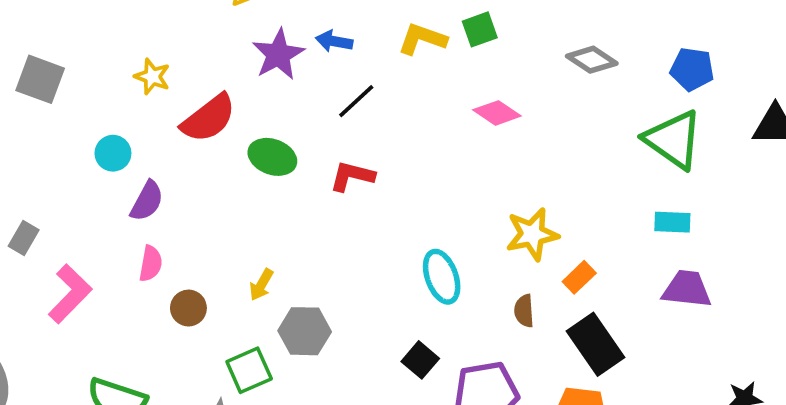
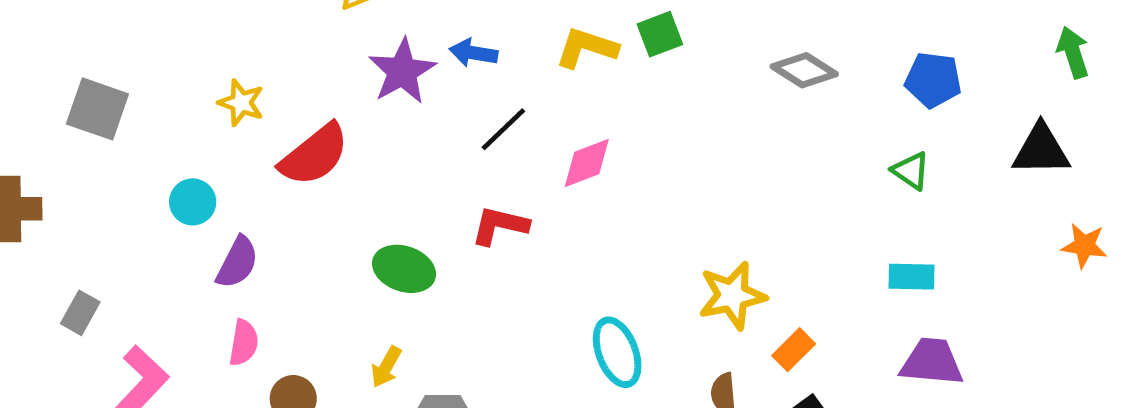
pink diamond: (497, 113) -> (587, 163), moved, turned -54
green triangle: (673, 140) -> (911, 171), size x0.5
green ellipse: (272, 157) -> (404, 269), moved

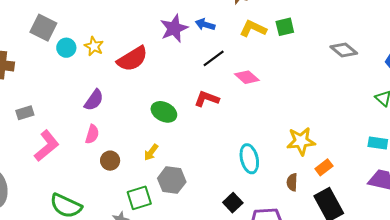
yellow star: (241, 103) -> (94, 46), moved
pink diamond: (587, 163) -> (247, 77), turned 55
cyan circle: (193, 202) -> (66, 48), moved
gray rectangle: (80, 313) -> (25, 113), turned 36

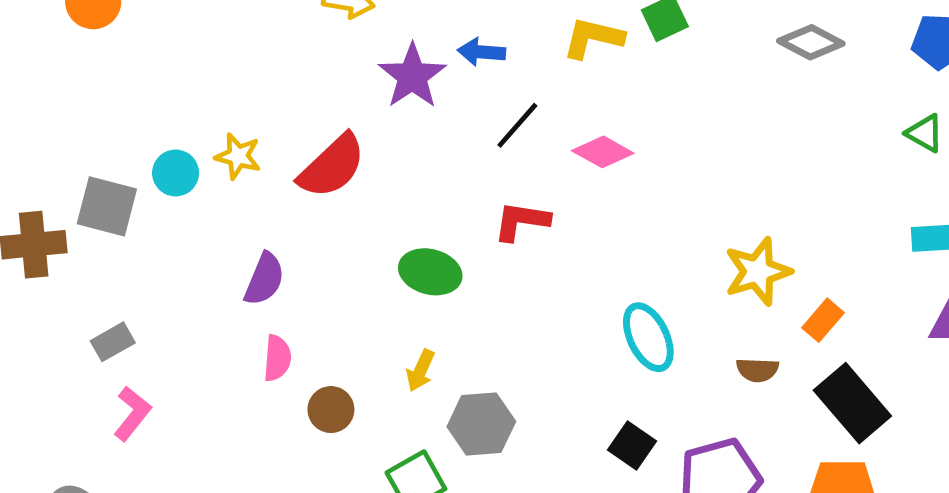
gray square: (43, 28) -> (107, 206), moved
pink L-shape: (47, 146) -> (132, 414), moved, size x0.7
brown semicircle: (292, 182) -> (757, 370), turned -78

